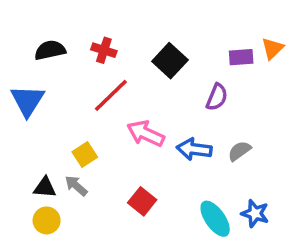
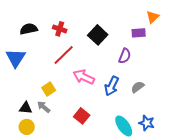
orange triangle: (272, 48) -> (153, 17), moved
blue arrow: (194, 149) -> (112, 86), turned -72

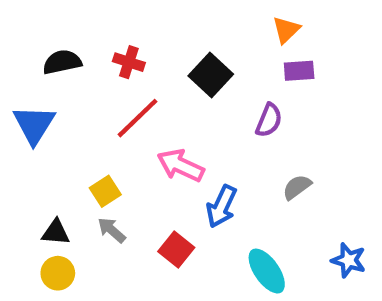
orange triangle: (153, 17) -> (286, 30), moved
blue arrow: (112, 86) -> (222, 206), moved
gray arrow: (44, 107) -> (112, 230), moved
blue star: (147, 123) -> (349, 260), moved

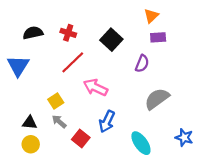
gray semicircle: (297, 187) -> (157, 99), size x1.6
blue arrow: (222, 206) -> (107, 122), moved
red square: (176, 249) -> (81, 139), moved

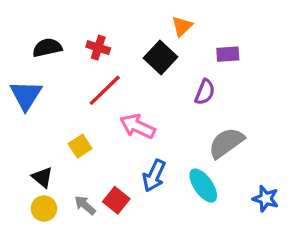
orange triangle: (151, 16) -> (182, 26), moved
gray arrow: (59, 122) -> (85, 205), moved
black triangle: (30, 123) -> (42, 177), turned 35
cyan ellipse: (141, 143) -> (203, 186), moved

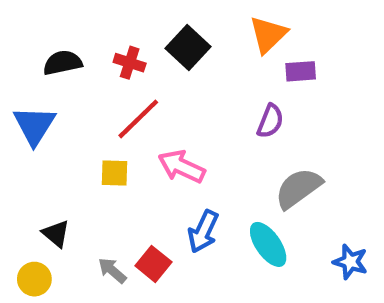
orange triangle: (182, 26) -> (268, 35), moved, size x1.4
black square: (161, 57) -> (188, 48), moved
yellow square: (80, 146) -> (114, 173), moved, turned 35
yellow circle: (44, 209) -> (34, 279), moved

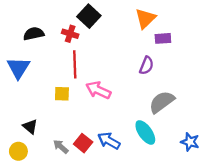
black square: (188, 48) -> (89, 16), moved
red line: (138, 119) -> (75, 64), turned -48
blue arrow: (203, 231) -> (109, 141), moved, turned 95

